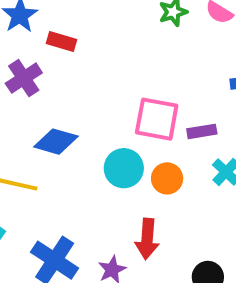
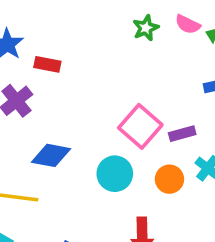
pink square: (157, 119) -> (140, 126), turned 36
orange circle: (167, 178) -> (169, 179), moved

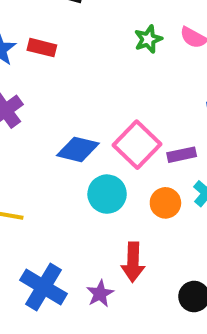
red rectangle: (47, 64) -> (42, 48), moved
blue diamond: (51, 155) -> (78, 149), moved

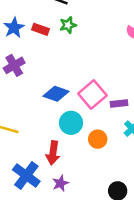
green star: (148, 39) -> (68, 25), moved
orange circle: (165, 203) -> (98, 139), moved
red arrow: (133, 262) -> (53, 153), moved

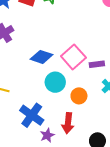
red arrow: (53, 153) -> (68, 123), moved
blue cross: (26, 176) -> (32, 115), moved

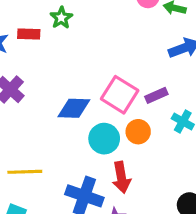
orange circle: (79, 96) -> (138, 132), moved
red arrow: (68, 123) -> (121, 177), moved

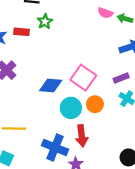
purple rectangle: (156, 95) -> (121, 78), moved

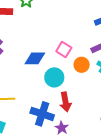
pink square: (83, 78) -> (64, 49), size x0.7
orange circle: (95, 104) -> (82, 65), moved

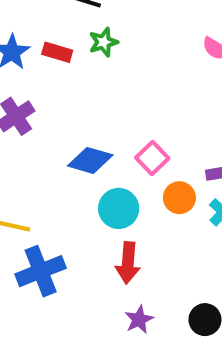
blue cross: (42, 114) -> (41, 271), moved, turned 35
purple star: (62, 128) -> (139, 320), moved

